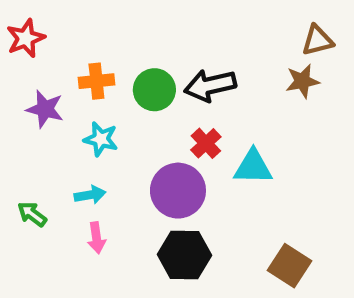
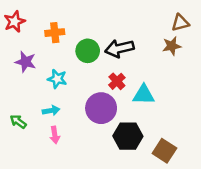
orange cross: (96, 81) -> (55, 33), moved
black hexagon: (184, 255) -> (128, 136), moved

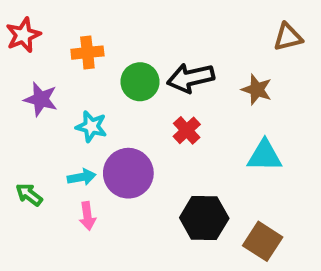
brown star: (172, 46) -> (257, 90), moved, turned 30
cyan triangle: (144, 95) -> (265, 156), moved
purple circle: (101, 108) -> (128, 173), moved

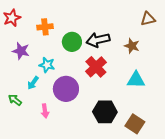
red cross: (187, 130) -> (96, 67), size x1.5
cyan arrow: (82, 177) -> (33, 83), moved, turned 136

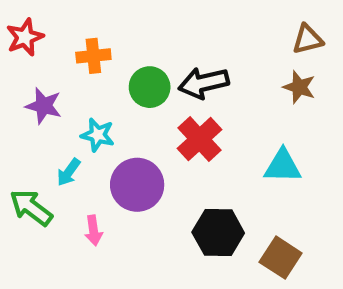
brown star: (132, 46) -> (299, 87), moved
green arrow: (15, 100) -> (31, 208), size x1.5

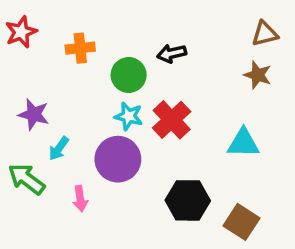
black arrow: (204, 83) -> (172, 53), moved, size x0.7
purple star: (44, 106) -> (34, 114), moved
cyan star: (98, 135) -> (129, 116), moved

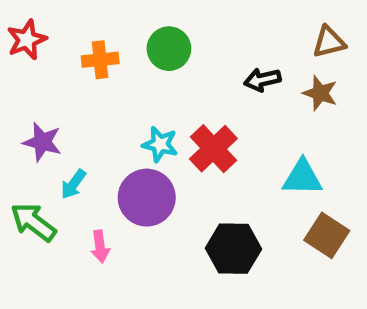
black arrow: (172, 53) -> (262, 80), moved
green circle: (129, 75) -> (169, 49), moved
brown square: (242, 222) -> (327, 235), moved

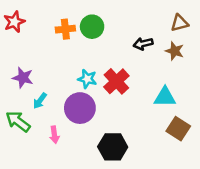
orange cross: (100, 60) -> (65, 29), moved
black hexagon: (233, 249) -> (113, 147), moved

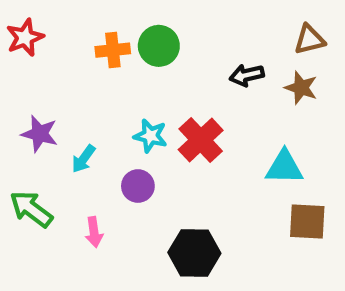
cyan arrow: (40, 101) -> (84, 159), moved
purple circle: (80, 108) -> (138, 186), size x0.6
brown square: (178, 129) -> (307, 222), turned -30

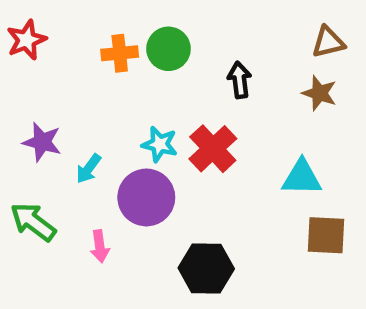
black arrow: (247, 75) -> (239, 80), moved, turned 96
purple circle: (138, 186) -> (146, 197), size x1.6

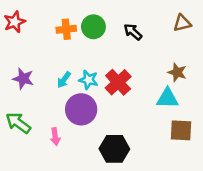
black arrow: (239, 80) -> (133, 32), moved, turned -42
brown star: (319, 93) -> (177, 72), moved
cyan arrow: (89, 169) -> (64, 80), moved

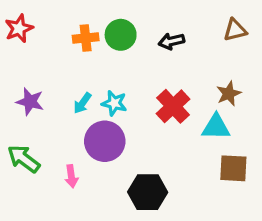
black arrow: (133, 32) -> (171, 41), turned -54
brown star: (177, 72) -> (229, 94), turned 30
red cross: (118, 82) -> (173, 106), moved

